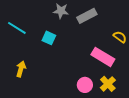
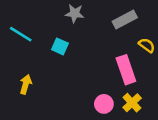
gray rectangle: (87, 16) -> (125, 20), moved
pink rectangle: (103, 57) -> (126, 70), turned 40

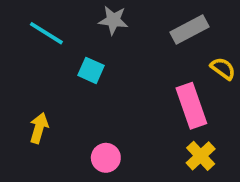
cyan line: (21, 34) -> (46, 33), moved
pink circle: (104, 104) -> (106, 158), moved

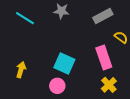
cyan square: (91, 70) -> (64, 64), moved, size x1.5

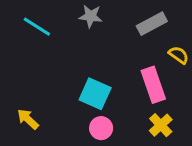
yellow arrow: (21, 70) -> (28, 119), moved, turned -63
pink circle: (57, 86) -> (101, 128), moved

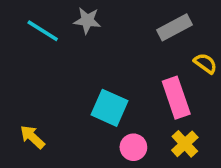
gray star: (91, 16) -> (87, 20), moved
pink circle: (101, 128) -> (133, 147), moved

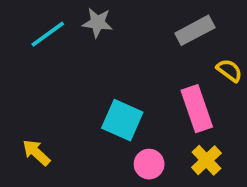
cyan line: (43, 31) -> (48, 34), turned -68

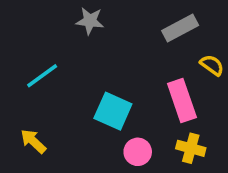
cyan line: (48, 34) -> (42, 76), moved
yellow cross: (206, 160) -> (191, 148), turned -32

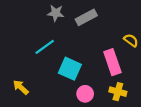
gray rectangle: (180, 28) -> (86, 17), moved
cyan line: (42, 76) -> (45, 47), moved

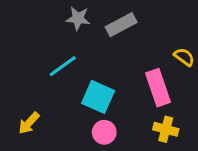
yellow arrow: (21, 87) -> (29, 123), turned -91
pink circle: (85, 94) -> (104, 132), moved

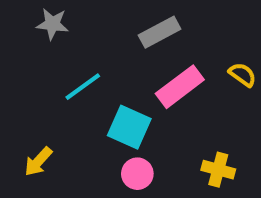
gray star: (78, 18) -> (52, 24), moved
pink rectangle: (158, 88) -> (180, 87), moved, turned 72

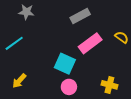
cyan line: (83, 87) -> (14, 43), moved

